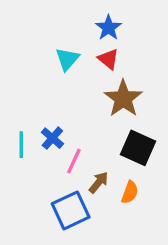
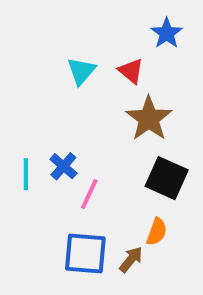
blue star: (108, 28) -> (167, 33), moved
brown arrow: (99, 182) -> (131, 259), moved
blue square: (71, 210) -> (85, 253), turned 30

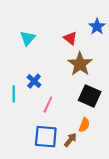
blue star: (167, 33) -> (97, 27), moved
cyan triangle: (81, 71) -> (28, 38), moved
blue cross: (63, 166) -> (34, 81), moved

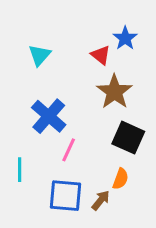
blue star: (97, 27) -> (125, 38), moved
blue cross: (34, 81) -> (49, 116), size x1.6
cyan line: (14, 94) -> (20, 170), moved

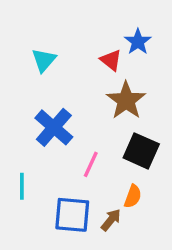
pink line: (69, 150) -> (91, 164), moved

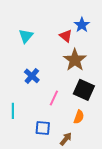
blue cross: (54, 127) -> (32, 76), size x0.7
blue square: (72, 215) -> (43, 128), size x0.7
brown arrow: (111, 220) -> (66, 139), moved

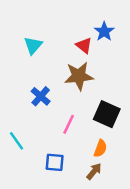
brown star: (75, 60) -> (79, 76), moved, turned 30
cyan line: (13, 111) -> (16, 141), turned -35
brown arrow: (66, 139) -> (94, 171), moved

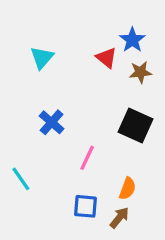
brown star: (79, 76) -> (140, 72), moved, size x0.6
black square: (107, 114) -> (136, 126), moved
blue square: (55, 162) -> (85, 206), moved

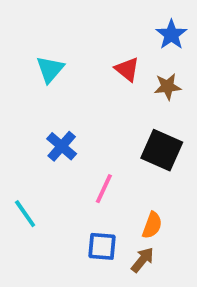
blue star: (132, 40) -> (171, 35), moved

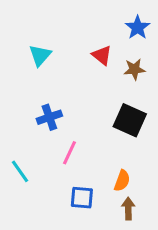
blue cross: (62, 146) -> (49, 117), turned 30
pink line: (104, 189) -> (69, 153), moved
brown arrow: (142, 260) -> (128, 208), moved, turned -40

